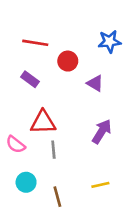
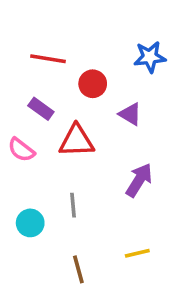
red triangle: (43, 122) -> (77, 141), moved
pink semicircle: (16, 144) -> (21, 150), moved
cyan circle: (26, 182) -> (30, 223), moved

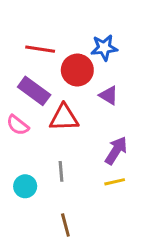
blue star: (150, 57) -> (104, 48), moved
red circle: (93, 84) -> (77, 70), size x1.4
purple rectangle: (41, 109) -> (34, 91), size x1.5
yellow line: (137, 253) -> (115, 182), moved

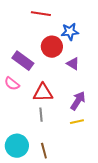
red line: (40, 49) -> (41, 14), moved
red triangle: (64, 118) -> (43, 93), moved
cyan circle: (25, 186) -> (17, 146), moved, size x1.5

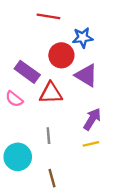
purple triangle: (73, 64) -> (86, 75), size x1.5
red triangle: (43, 93) -> (51, 93), moved
cyan circle: (17, 146) -> (18, 157), moved

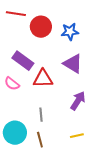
red line: (48, 16) -> (16, 14), moved
red circle: (61, 55) -> (41, 27), moved
yellow line: (91, 144) -> (77, 136), moved
brown line: (52, 178) -> (40, 140), moved

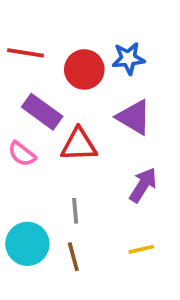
red line: (16, 14) -> (26, 53), moved
red circle: (41, 27) -> (84, 69), moved

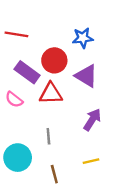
red circle: (84, 69) -> (54, 60), moved
brown line: (73, 257) -> (54, 174), moved

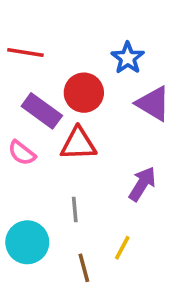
blue star: (83, 38) -> (128, 58), turned -30
purple triangle: (86, 76) -> (153, 104), moved
yellow line: (91, 161) -> (122, 248), moved, turned -49

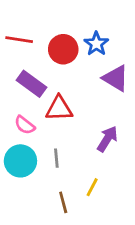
red circle: (84, 93) -> (63, 49), moved
pink semicircle: (22, 153) -> (25, 125), moved
cyan circle: (27, 242) -> (20, 161), moved

